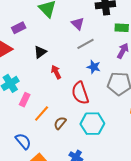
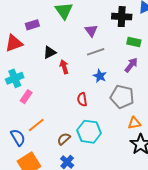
red arrow: (56, 72) -> (64, 67), moved
red semicircle: (80, 93) -> (82, 99), size x0.6
orange line: (42, 113) -> (36, 125), moved
brown semicircle: (60, 123) -> (64, 139), moved

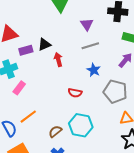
purple rectangle: (32, 25) -> (26, 50), moved
red semicircle: (82, 99) -> (75, 93), turned -72

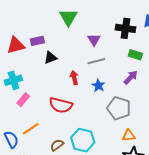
purple rectangle: (26, 50) -> (37, 41), moved
red arrow: (58, 60) -> (74, 78), moved
red semicircle: (75, 93) -> (61, 105), moved, size x1.6

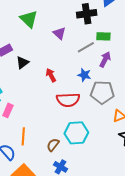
gray line: (96, 61) -> (86, 47), moved
blue star: (98, 86) -> (84, 75), moved
red semicircle: (61, 105) -> (68, 100), moved
orange line: (31, 129) -> (23, 136), turned -36

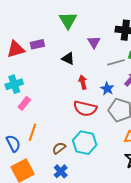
black triangle: (23, 63) -> (68, 59), moved, turned 48
red arrow: (51, 75) -> (83, 82), moved

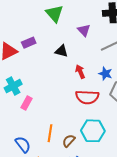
orange line: (32, 132) -> (50, 133), moved

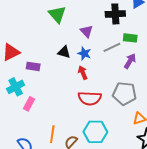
purple rectangle: (29, 43) -> (33, 66), moved, turned 32
blue star: (105, 74) -> (84, 53), moved

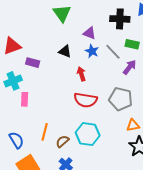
purple triangle: (87, 31) -> (89, 33), turned -32
gray line: (112, 47) -> (113, 52), turned 66
blue star: (84, 53) -> (92, 51), moved
pink rectangle: (29, 104) -> (25, 99), turned -32

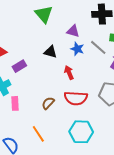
purple rectangle: (33, 63) -> (19, 66), turned -40
orange line: (45, 132) -> (38, 134), turned -42
brown semicircle: (62, 141) -> (48, 103), moved

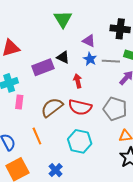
gray line: (98, 47) -> (111, 61), turned -48
purple rectangle: (19, 66) -> (43, 67), moved, size x1.5
brown semicircle: (48, 103) -> (52, 107), size x1.6

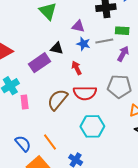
orange line: (37, 136) -> (50, 142), moved

